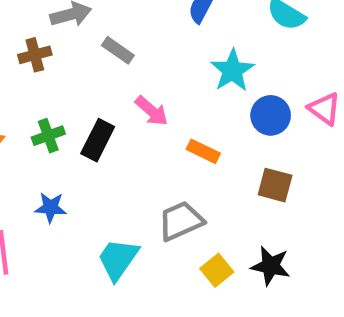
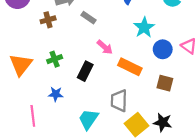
black rectangle: (98, 140) -> (85, 71), moved
orange rectangle: (203, 151) -> (130, 67), size x1.5
gray trapezoid: (181, 221) -> (119, 101), turned -65
yellow square: (217, 270) -> (136, 125), size x1.5

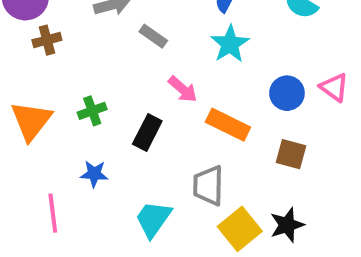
brown cross: (48, 20) -> (47, 40), moved
cyan star: (144, 27) -> (230, 44), moved
black star: (163, 122) -> (287, 225), turned -30

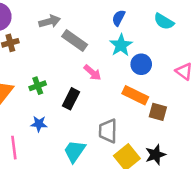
gray rectangle: (153, 36) -> (75, 40), size x1.5
blue circle: (287, 93) -> (141, 64), moved
orange rectangle: (228, 125) -> (135, 95), moved

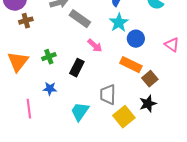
brown square: (158, 112) -> (150, 79), turned 35
black star: (155, 155) -> (148, 104), moved

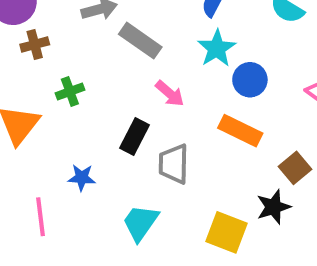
green cross: (49, 57) -> (70, 91), moved
brown square: (150, 79) -> (295, 168), moved
gray trapezoid: (108, 95) -> (174, 164), moved
yellow square: (124, 117) -> (226, 232), turned -30

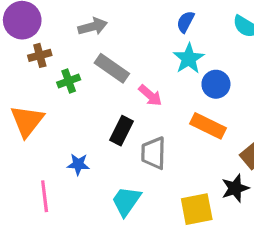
gray rectangle: (140, 41) -> (112, 68), moved
green cross: (70, 91) -> (69, 81), moved
yellow square: (226, 232) -> (197, 209), turned -32

